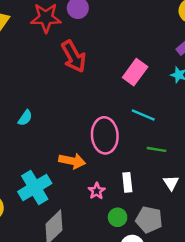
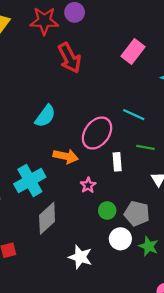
pink rectangle: (135, 72) -> (133, 51), moved
cyan semicircle: (25, 118) -> (45, 116), moved, size x1.5
pink ellipse: (105, 135) -> (97, 133), turned 40
white rectangle: (127, 182) -> (117, 162), moved

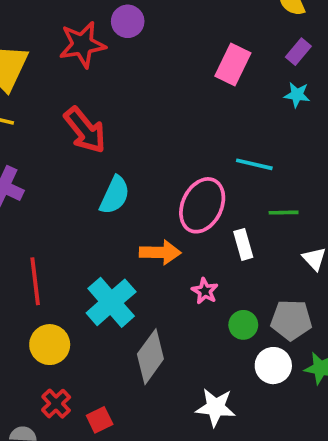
red arrow: (69, 58) -> (85, 130), moved

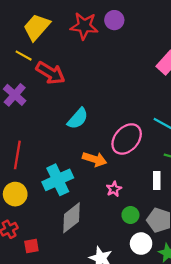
red arrow: (85, 130) -> (50, 73), moved, turned -36
white rectangle: (243, 244) -> (157, 180), moved

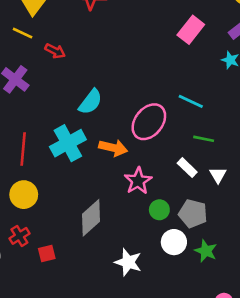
red arrow: (50, 73) -> (55, 51), size x0.6
cyan cross: (58, 180) -> (68, 143), moved
white rectangle: (157, 180) -> (187, 168), turned -42
pink star: (114, 189) -> (138, 181), size x1.5

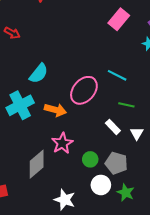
pink star: (138, 181) -> (62, 143), moved

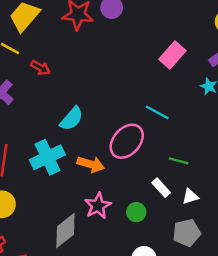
cyan line: (117, 75) -> (157, 112), moved
white triangle: (137, 133) -> (190, 197), turned 40
green circle: (90, 159) -> (136, 212), moved
gray pentagon: (116, 163) -> (187, 233), moved, turned -30

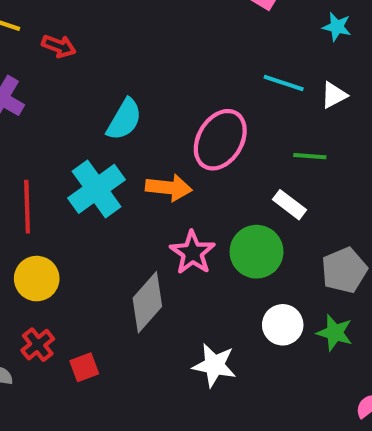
cyan line: (157, 112) -> (284, 83), moved
white triangle: (190, 197) -> (334, 95), moved
green circle: (136, 212) -> (257, 252), size x1.6

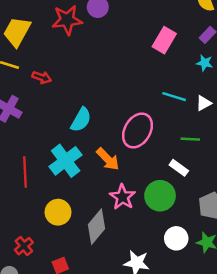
orange arrow: (169, 188) -> (108, 159), turned 40
yellow circle: (37, 279) -> (58, 212), moved
red cross: (38, 345) -> (24, 246), moved

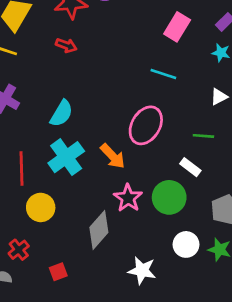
red arrow: (42, 77) -> (66, 45), moved
cyan line: (174, 97) -> (163, 74), moved
cyan semicircle: (81, 120) -> (61, 113), moved
yellow circle: (58, 212) -> (41, 207), moved

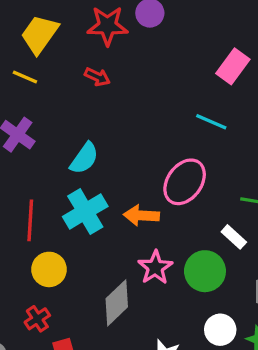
orange arrow: (113, 156) -> (141, 215), turned 132
red cross: (19, 250) -> (37, 319), moved

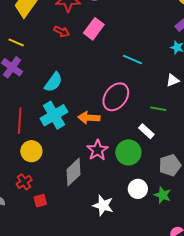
pink rectangle: (233, 66) -> (94, 29), moved
yellow line: (25, 77) -> (16, 42), moved

